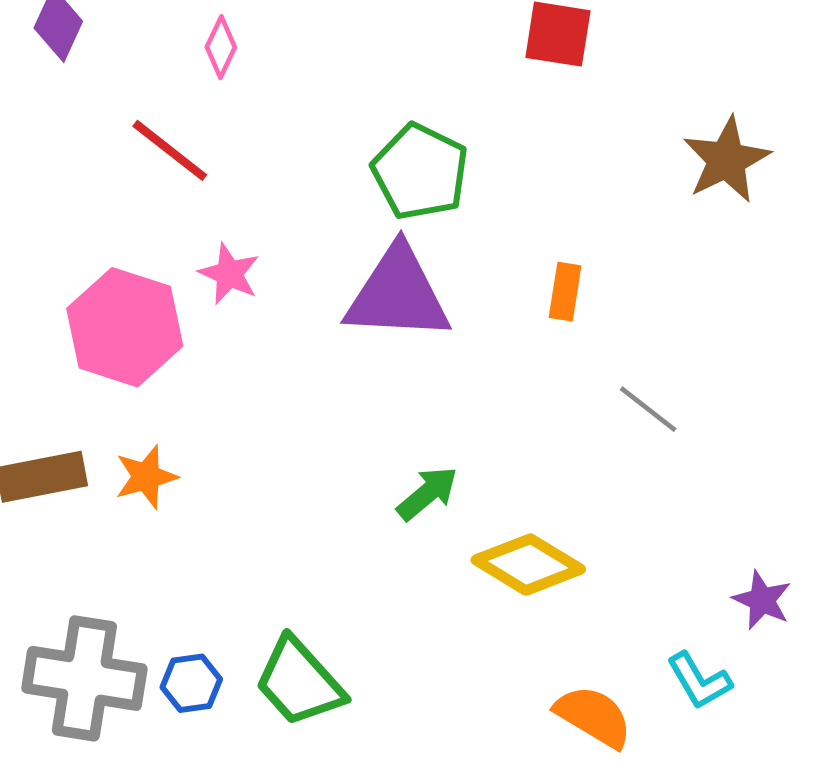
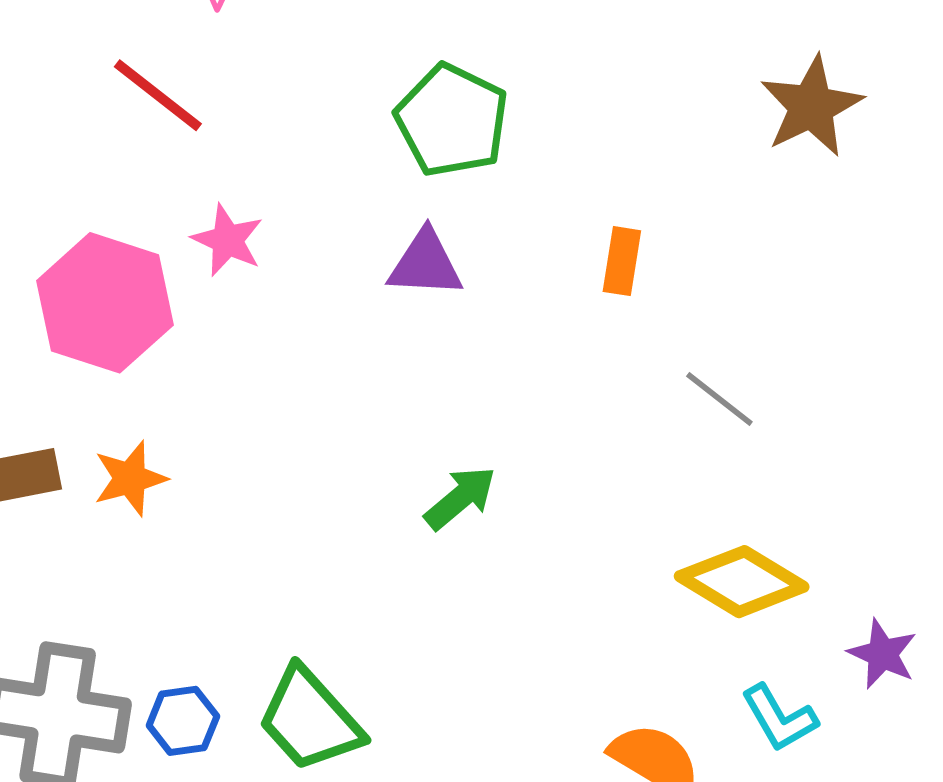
purple triangle: (398, 294) -> (425, 264), size x0.6
yellow diamond: (528, 565) -> (742, 582), moved
purple star: (762, 600) -> (882, 654), moved

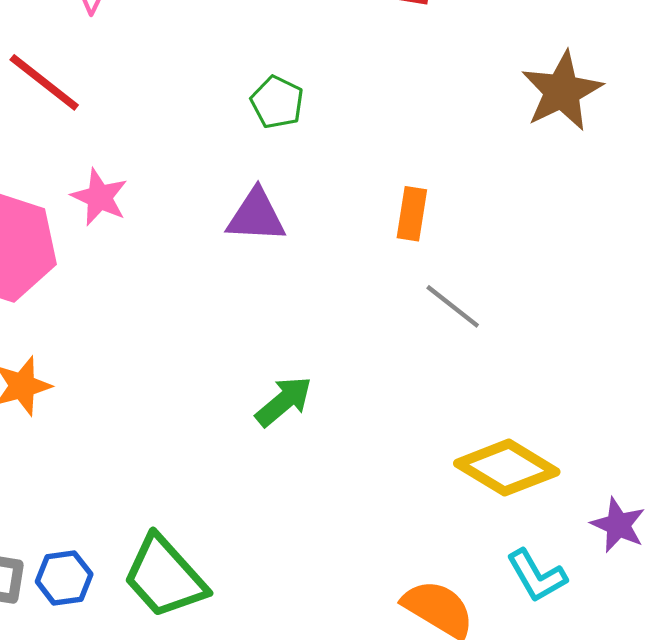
green pentagon: (452, 120) -> (277, 102), size x0.6
gray line: (719, 399) -> (453, 306), moved

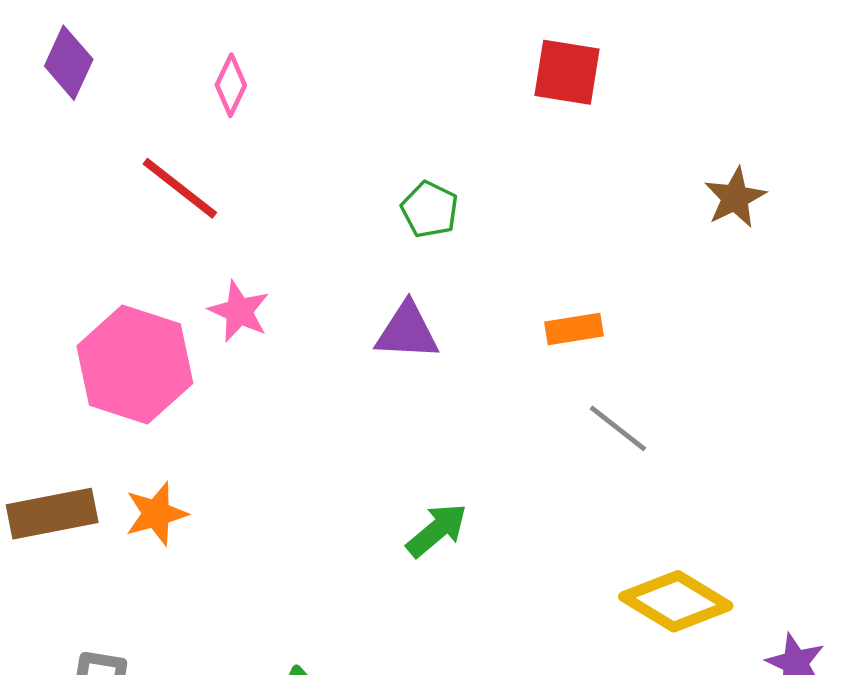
brown star: (562, 91) -> (735, 198), size x0.7
orange rectangle: (412, 214) -> (574, 329), turned 72

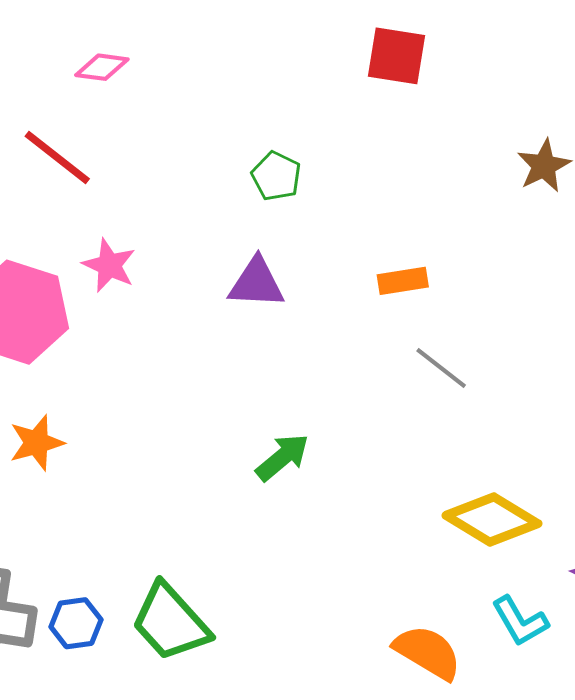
pink diamond: (231, 85) -> (102, 67), turned 72

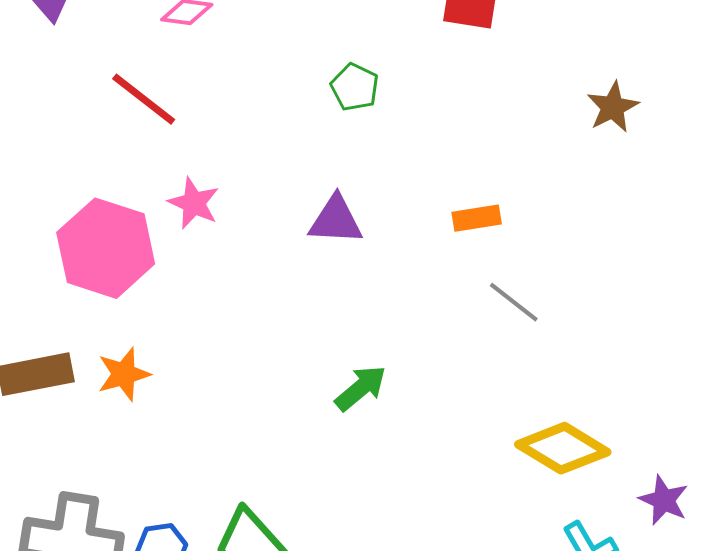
green pentagon: (276, 176) -> (355, 87), moved

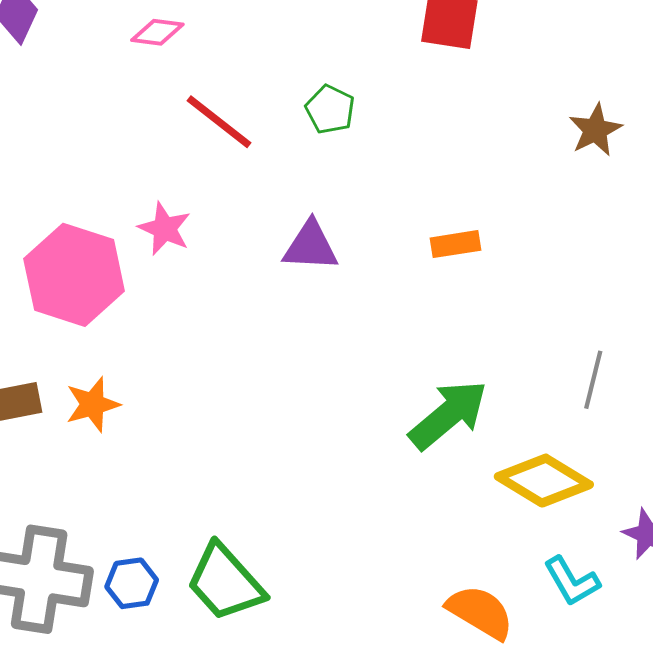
red line: (144, 99) -> (219, 122), moved
gray line: (514, 302) -> (593, 380), moved, turned 66
green arrow: (361, 388) -> (448, 415), moved, size x1.5

